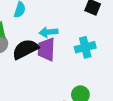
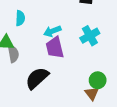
black semicircle: (25, 49) -> (37, 78), moved

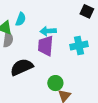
cyan semicircle: (20, 18) -> (21, 19), moved
green circle: (98, 80) -> (55, 83), moved

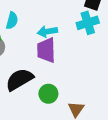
cyan cross: (79, 45) -> (88, 23), moved
green circle: (55, 83) -> (48, 94), moved

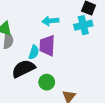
cyan semicircle: (12, 21) -> (34, 52), moved
cyan arrow: (47, 32) -> (50, 21), moved

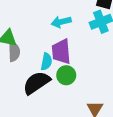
green circle: (47, 82) -> (66, 75), moved

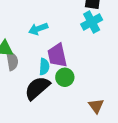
cyan arrow: (61, 22) -> (38, 29), moved

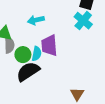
cyan cross: (92, 22) -> (83, 21), turned -30
green circle: (65, 77) -> (23, 55), moved

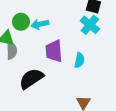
cyan semicircle: (37, 54) -> (79, 60), moved
green circle: (23, 55) -> (21, 22), moved

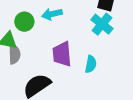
cyan arrow: (40, 24) -> (52, 14), moved

